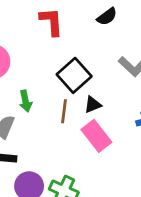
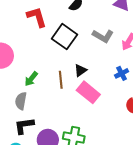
black square: (74, 75) -> (64, 37), moved
green arrow: (26, 101) -> (31, 79), turned 63

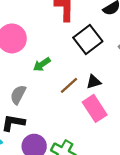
green arrow: (31, 79) -> (42, 64), moved
brown line: (61, 80) -> (69, 85), turned 36

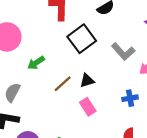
pink rectangle: (95, 108) -> (88, 107), size x0.7

